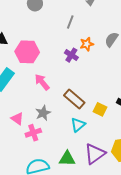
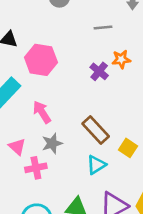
gray line: (70, 22) -> (103, 27), turned 56
pink arrow: (42, 82) -> (42, 112), moved

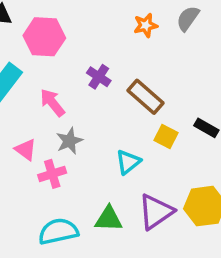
purple cross: (99, 71) -> (99, 77), moved
brown rectangle: (96, 130) -> (146, 97), moved

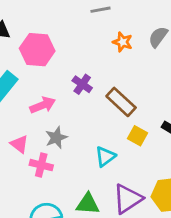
orange star: (146, 25) -> (123, 42), turned 30
pink arrow: (52, 103) -> (43, 105), turned 105
pink cross: (52, 174) -> (41, 165), turned 30

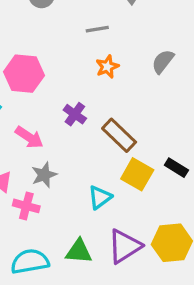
orange star: (123, 42) -> (107, 67), moved, turned 30
pink arrow: (43, 105) -> (29, 137), turned 55
yellow square: (138, 136) -> (137, 174), size x1.4

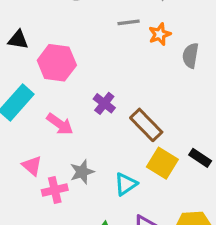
gray semicircle: (163, 61) -> (190, 56), turned -30
orange star: (107, 67) -> (160, 34), moved
gray star: (44, 175) -> (82, 172), moved
pink cross: (26, 206) -> (55, 190), turned -30

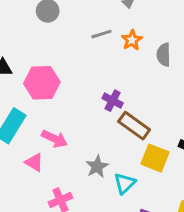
purple cross: (104, 103) -> (113, 101), moved
pink triangle: (32, 166) -> (34, 162), moved
gray star: (82, 172) -> (97, 167), moved

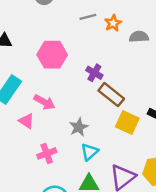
gray semicircle: (164, 55) -> (139, 37), turned 84
pink hexagon: (42, 83) -> (52, 55), moved
cyan triangle: (125, 183) -> (90, 152), moved

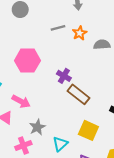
yellow square: (127, 123) -> (88, 130), moved
gray star: (79, 127) -> (37, 127), moved

